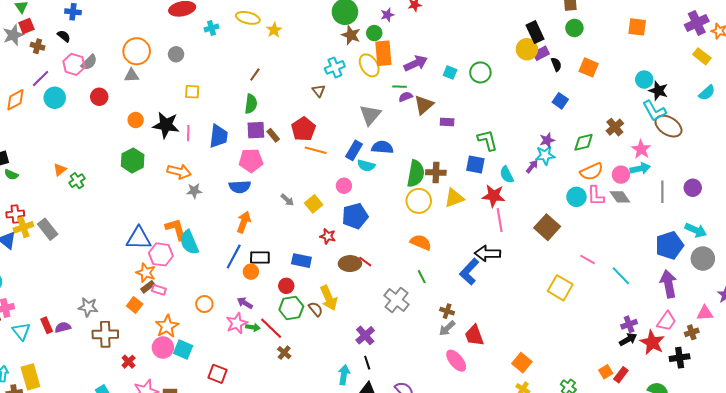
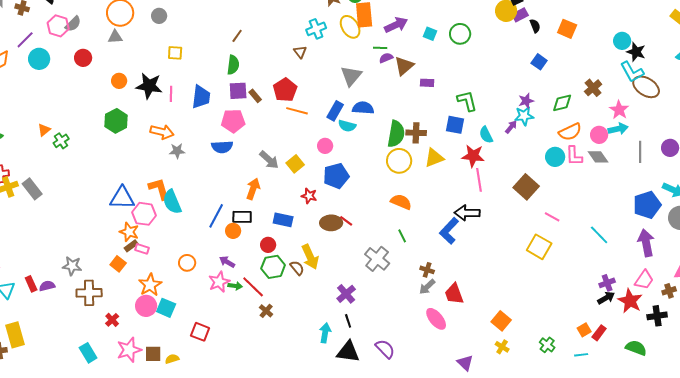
gray arrow: (287, 200) -> (269, 160), size x1.5
orange arrow: (244, 222) -> (253, 189), moved
pink line: (588, 260) -> (552, 217), moved

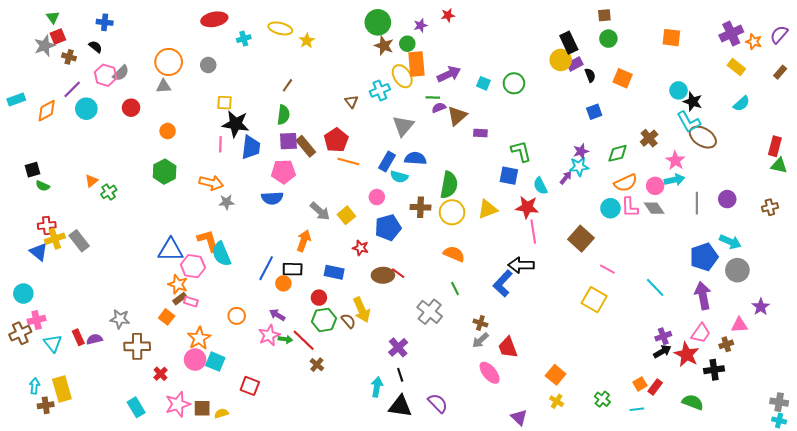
cyan cross: (316, 29) -> (380, 90), moved
blue square: (539, 62) -> (594, 112), turned 35
black star: (149, 86) -> (236, 124), moved
brown rectangle: (255, 96) -> (306, 146), size x1.5
brown cross: (416, 133) -> (421, 207), moved

